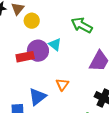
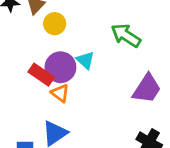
red rectangle: (25, 57) -> (41, 75), turned 42
orange triangle: (62, 84) -> (60, 93), moved, turned -32

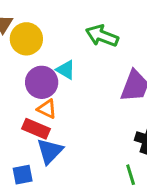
yellow circle: (55, 24) -> (26, 39), size x1.4
red rectangle: (41, 75) -> (36, 129), moved

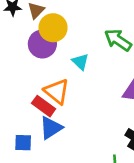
purple circle: (42, 82) -> (42, 44), moved
orange triangle: (47, 109) -> (57, 91), size x1.5

